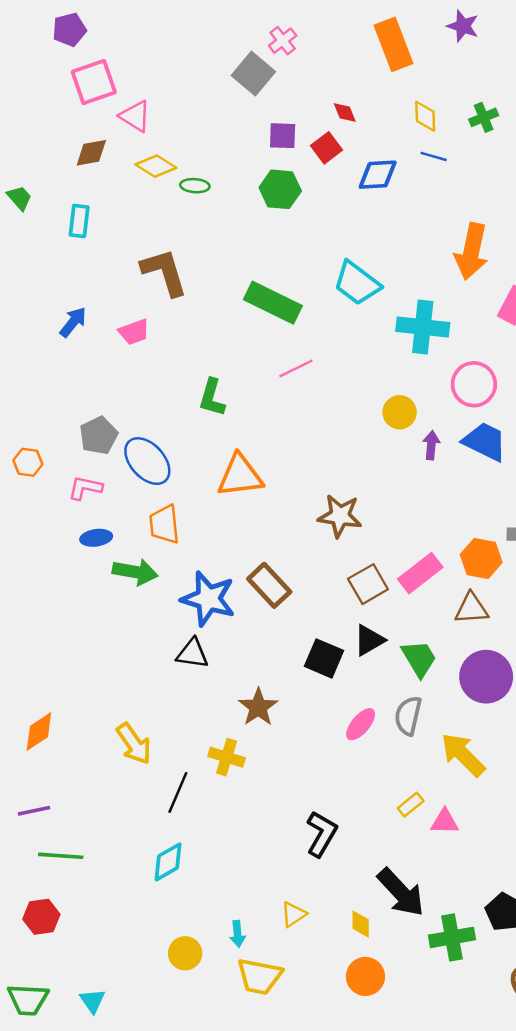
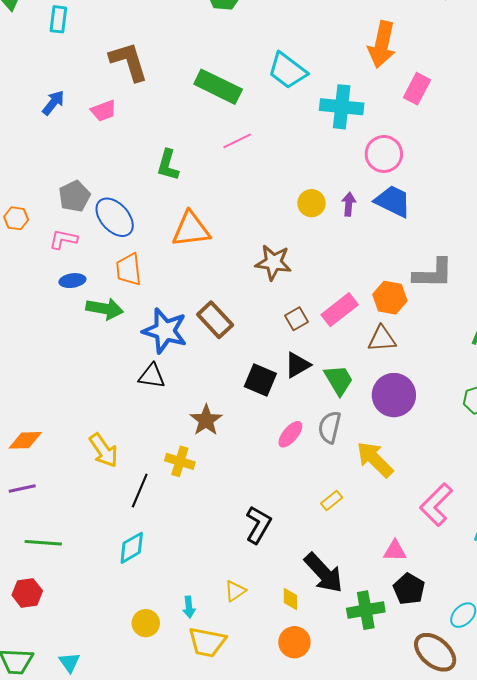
yellow circle: (400, 412) -> (312, 203), moved
brown square: (368, 584) -> (296, 319), size x0.7
orange diamond: (39, 732) -> (25, 440), turned 32
purple line: (34, 811) -> (22, 488), moved
pink triangle: (445, 822) -> (395, 551), moved

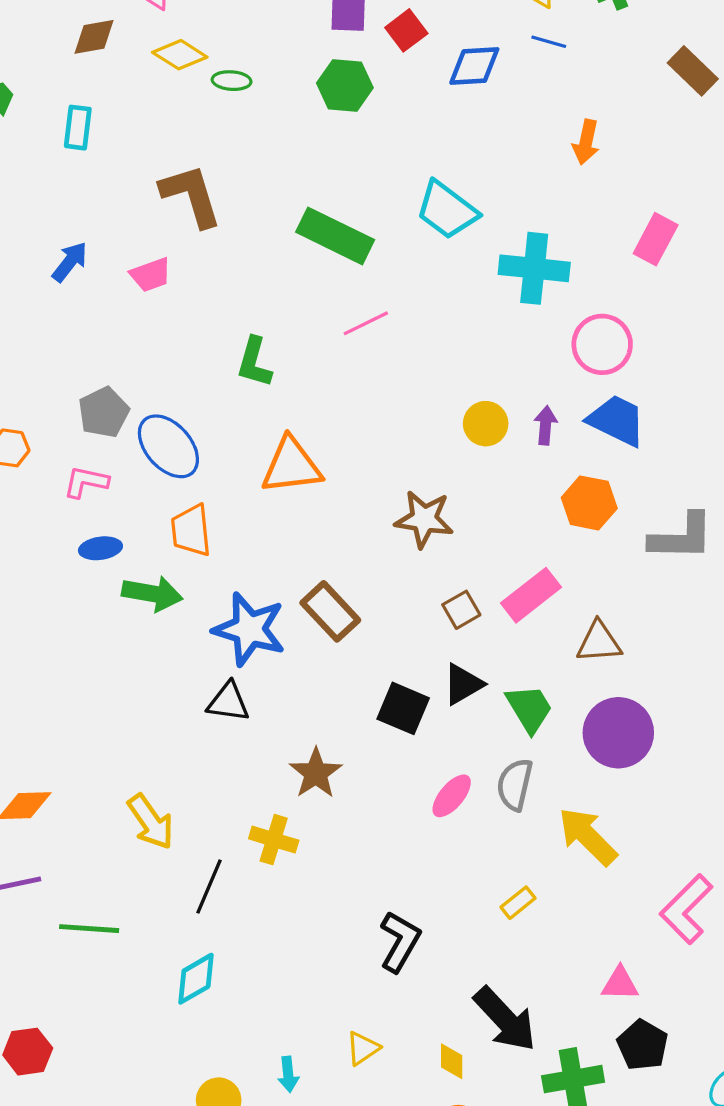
orange arrow: (382, 44) -> (586, 142), moved, size x0.6
orange hexagon: (390, 298) -> (589, 503), moved
green line: (43, 543) -> (89, 929), moved

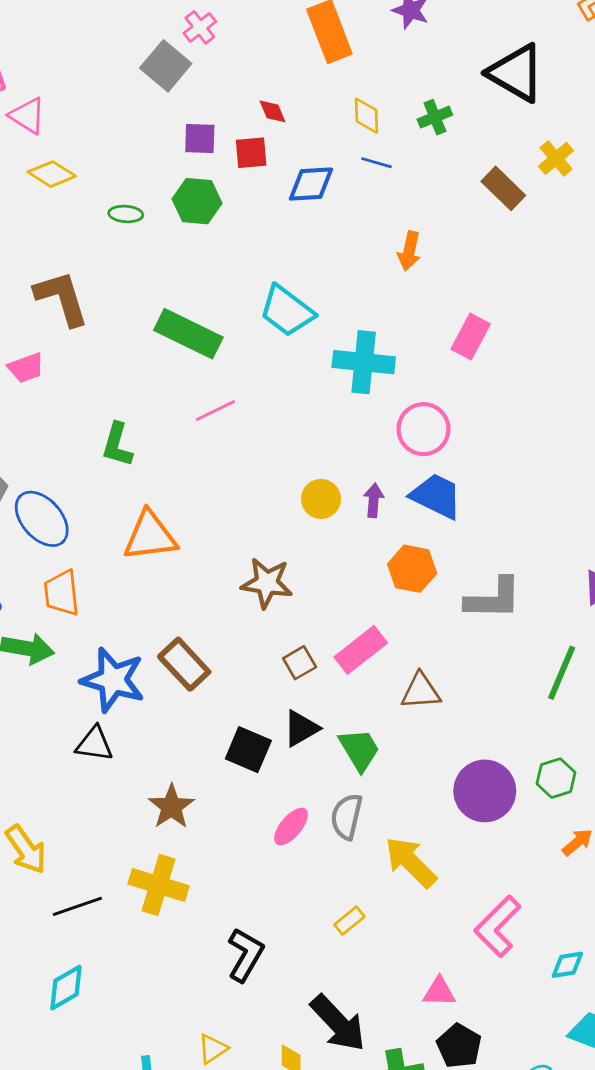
red square: (406, 30) -> (251, 153), turned 32
green ellipse: (232, 81) -> (126, 214), moved
purple circle: (618, 733) -> (485, 791), moved
yellow cross: (274, 840) -> (159, 885), moved, size x1.4
black line: (209, 886) -> (77, 906), turned 48

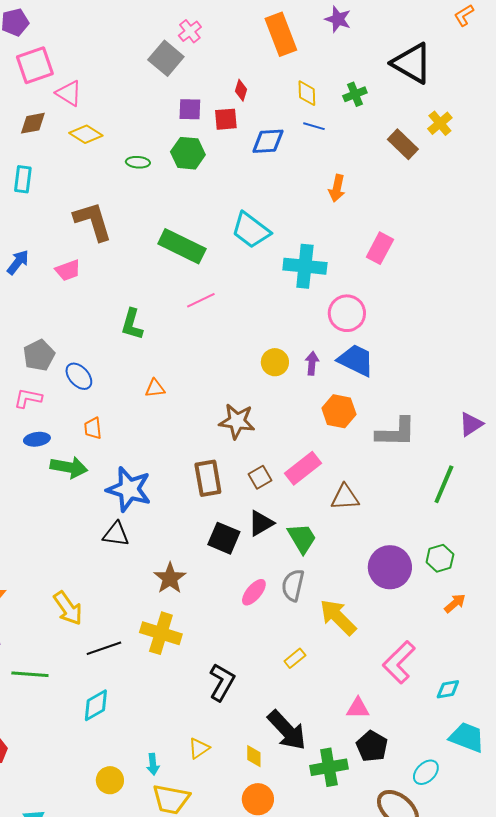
red diamond: (272, 111) -> (241, 90), turned 40
blue ellipse: (42, 519) -> (79, 376), size x0.7
orange triangle: (150, 536) -> (155, 388), size x0.5
orange trapezoid: (62, 593) -> (93, 428), size x0.7
brown rectangle: (184, 664) -> (208, 478), moved, turned 33

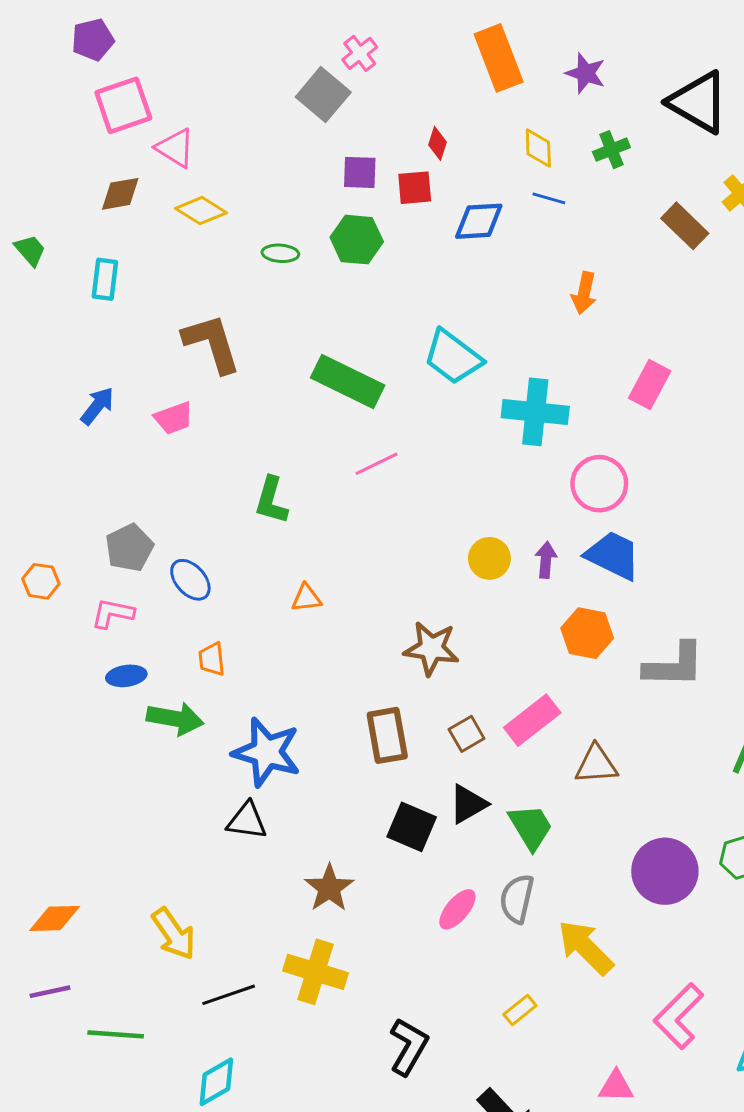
purple star: (338, 19) -> (586, 73), moved

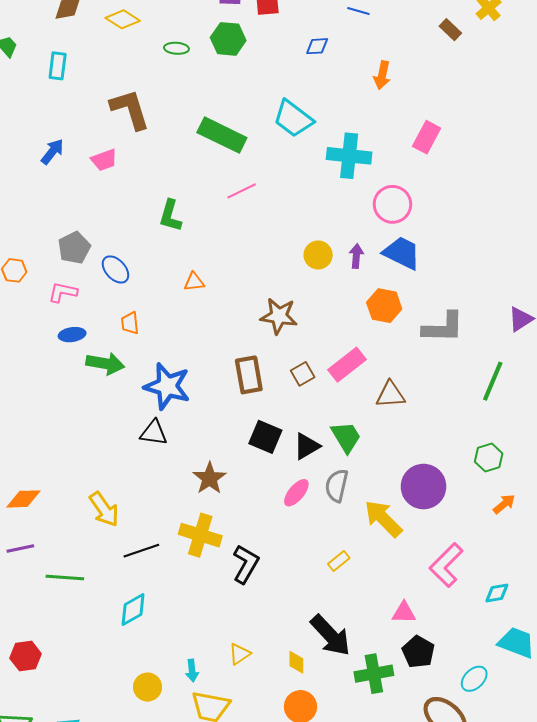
blue diamond: (479, 221) -> (317, 46), moved, size x0.7
brown rectangle: (685, 226) -> (450, 30), size x0.7
black triangle: (468, 804) -> (307, 446), moved
purple circle: (665, 871) -> (423, 487), moved
black L-shape: (409, 1047) -> (246, 564), moved

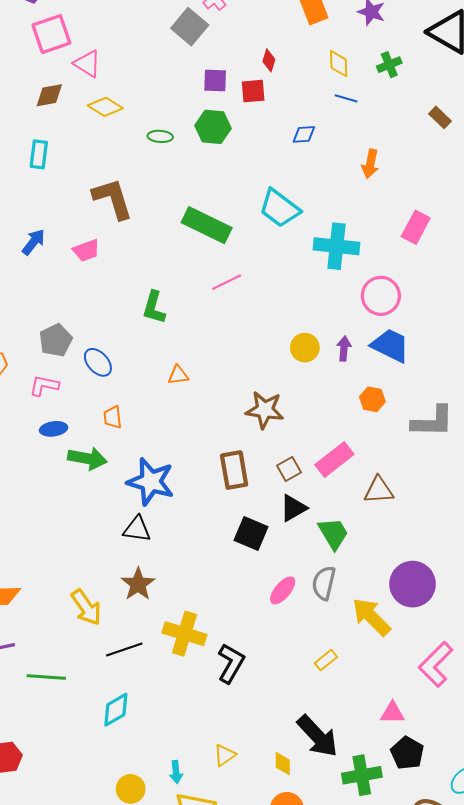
orange hexagon: (384, 306) -> (372, 399), size x0.7
black triangle: (307, 446) -> (293, 508), moved
brown star: (210, 478) -> (138, 584), moved

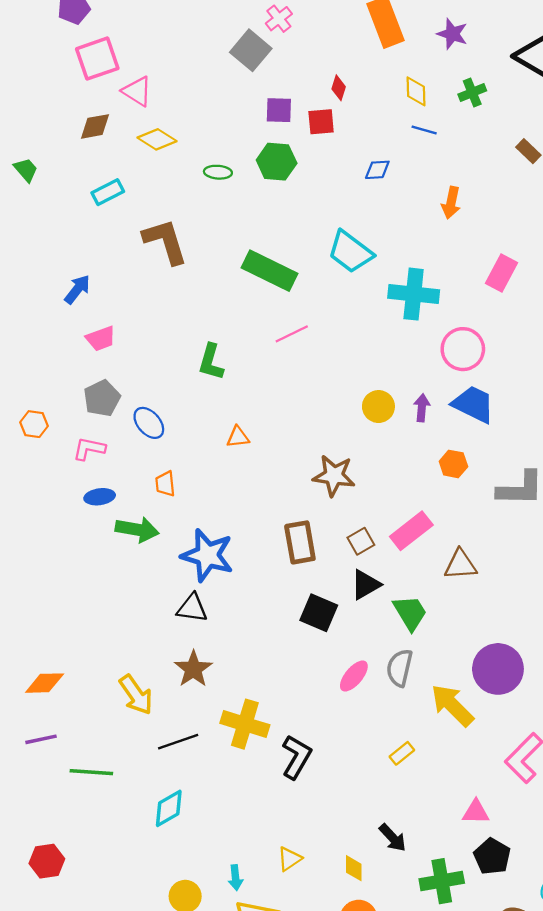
cyan rectangle: (39, 154) -> (108, 192), moved, turned 56
pink trapezoid: (86, 250) -> (101, 339), moved
black arrow: (317, 736) -> (393, 838), size x0.6

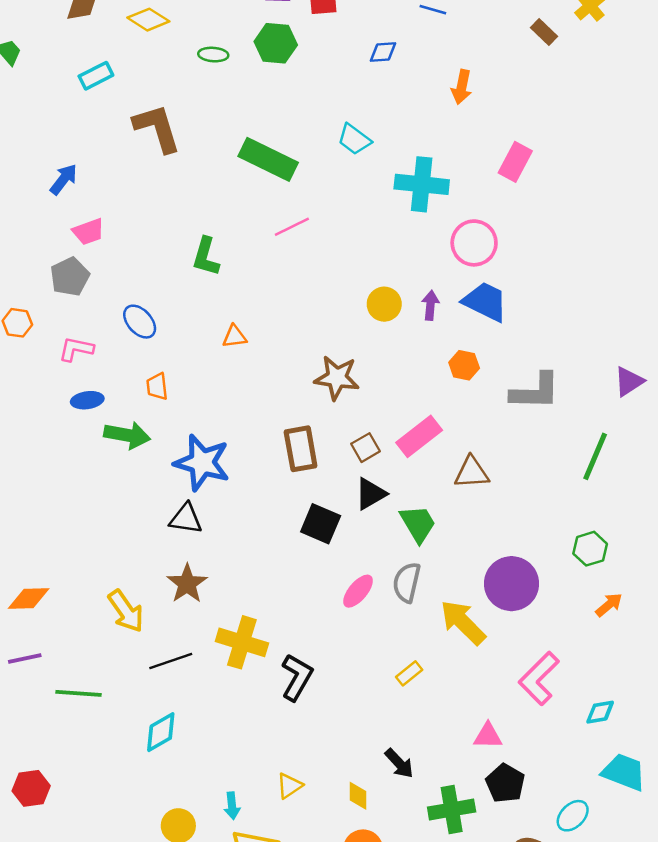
cyan trapezoid: (350, 252) -> (354, 139), size x0.7
gray pentagon: (102, 398) -> (70, 277), moved

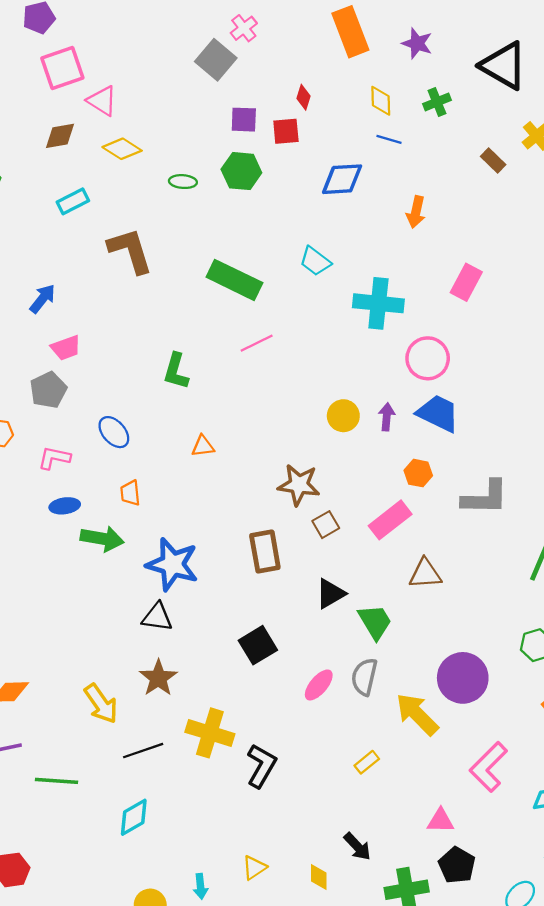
blue diamond: (383, 52) -> (342, 179), size x1.6
pink rectangle: (419, 436) -> (390, 520), moved
brown square: (366, 448) -> (326, 525), moved
black square: (321, 524) -> (258, 645), moved, turned 36

